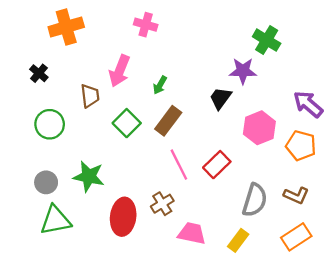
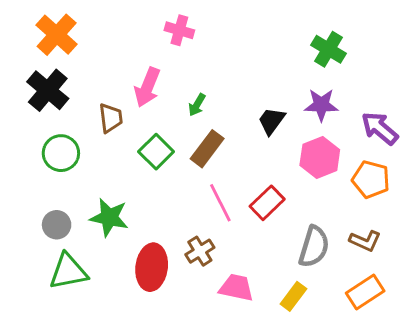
orange cross: (66, 27) -> (57, 35), moved, turned -32
purple star: (243, 71) -> (321, 105), moved
black cross: (39, 73) -> (48, 90), size x1.8

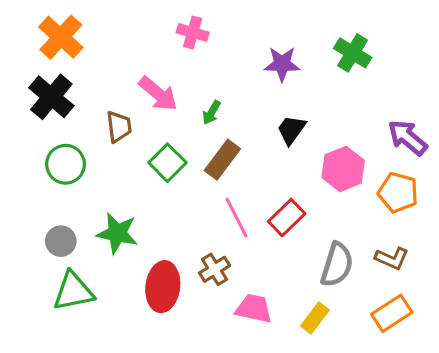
pink arrow: (147, 87) -> (158, 94), turned -72
purple star: (321, 105) -> (282, 64), moved

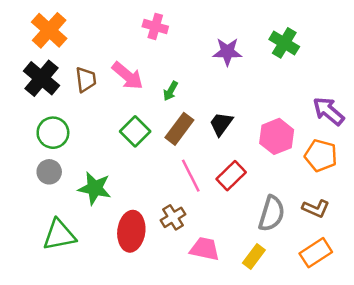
brown trapezoid: (119, 127) -> (86, 80), moved
black trapezoid: (291, 130) -> (221, 124), moved
gray circle: (61, 241) -> (49, 172), moved

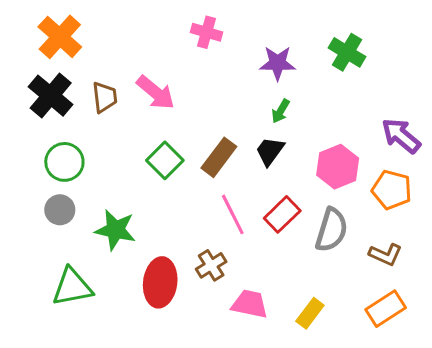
pink cross: (155, 26) -> (206, 32), moved
green arrow: (170, 91) -> (281, 111), moved
gray semicircle: (272, 214) -> (332, 230), moved

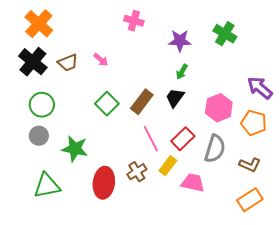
pink arrow: (156, 92) -> (101, 60), size x0.6
brown trapezoid: (105, 97) -> (68, 63), turned 75
pink trapezoid: (250, 304) -> (193, 183), moved
yellow rectangle: (310, 313) -> (168, 166), moved

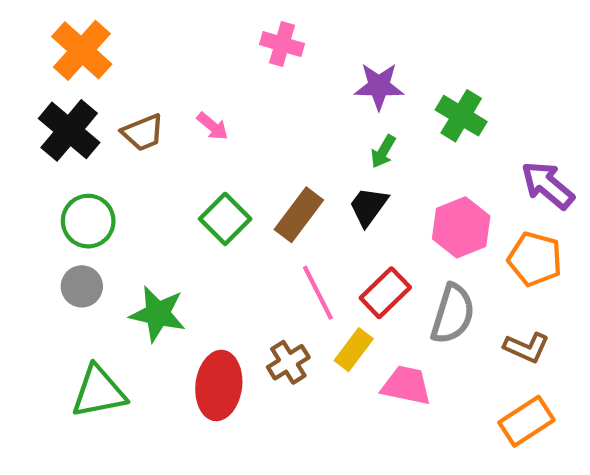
green cross: (225, 34) -> (461, 116), moved

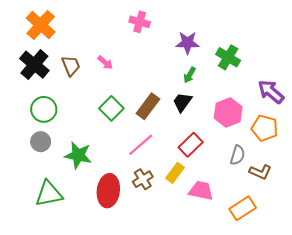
brown trapezoid: (143, 133) -> (71, 66), turned -90
pink line: (318, 293) -> (141, 145), moved, turned 76
gray semicircle: (453, 314) -> (238, 155), moved, size x0.7
orange rectangle: (526, 421) -> (243, 208), moved

